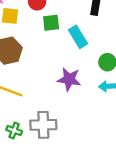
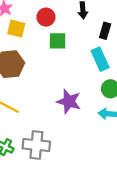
cyan rectangle: (78, 37) -> (100, 59), moved

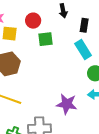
purple star: (69, 101) -> (67, 104), moved

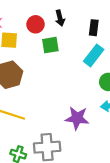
black arrow: (63, 11) -> (60, 18), moved
cyan rectangle: (83, 50) -> (94, 55), turned 72

